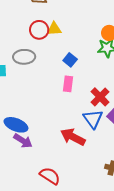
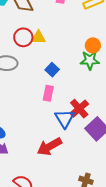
blue triangle: (93, 119) -> (64, 119), moved
red arrow: (73, 137) -> (49, 147), turned -60

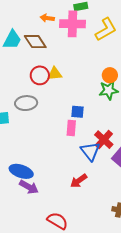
blue square: (52, 70) -> (78, 112), moved, turned -32
red arrow: (49, 147) -> (79, 181), size x0.7

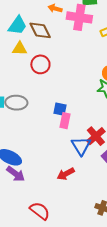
yellow triangle: (55, 74) -> (20, 49), moved
gray ellipse: (26, 103) -> (16, 103), moved
blue square: (78, 112) -> (60, 109), moved

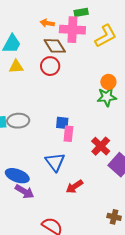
brown diamond: (40, 30) -> (55, 46), moved
red circle: (40, 64) -> (50, 66), moved
blue triangle: (81, 146) -> (55, 162), moved

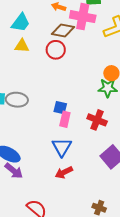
brown diamond: (55, 46) -> (63, 30), turned -55
red cross: (101, 146) -> (97, 120), moved, turned -30
blue triangle: (55, 162) -> (62, 147), moved

